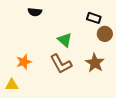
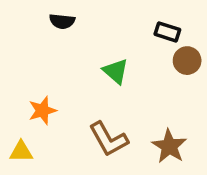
brown star: (95, 63) -> (169, 146), moved
brown L-shape: (61, 64) -> (109, 139), moved

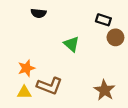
brown L-shape: (109, 139) -> (49, 86), moved, turned -40
yellow triangle: (21, 152) -> (24, 92), moved

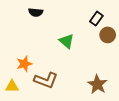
black rectangle: (103, 20) -> (96, 19), turned -72
yellow triangle: (24, 92) -> (12, 86), moved

